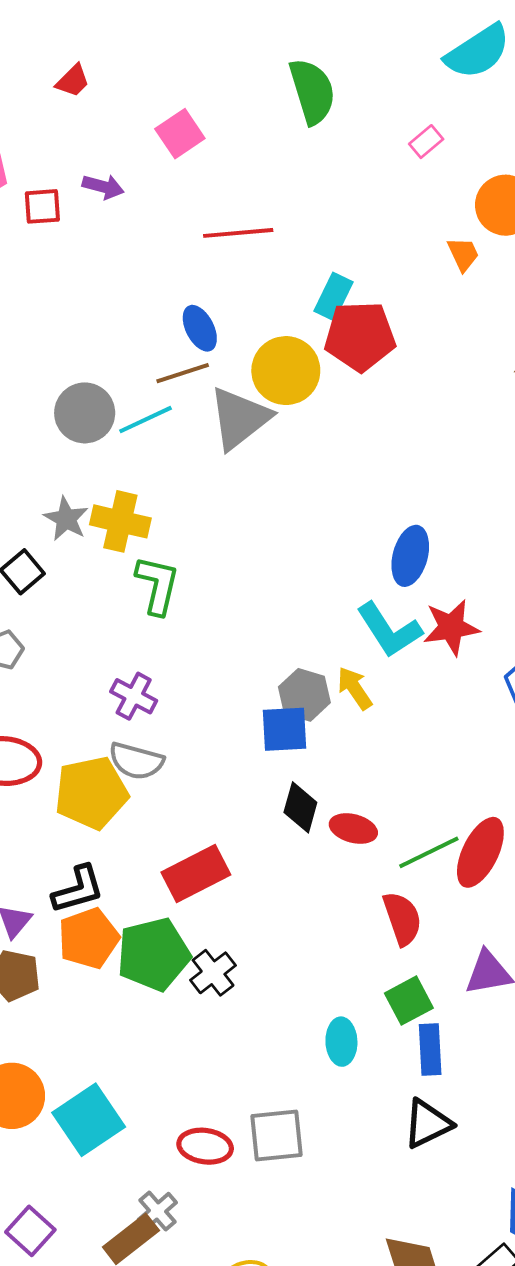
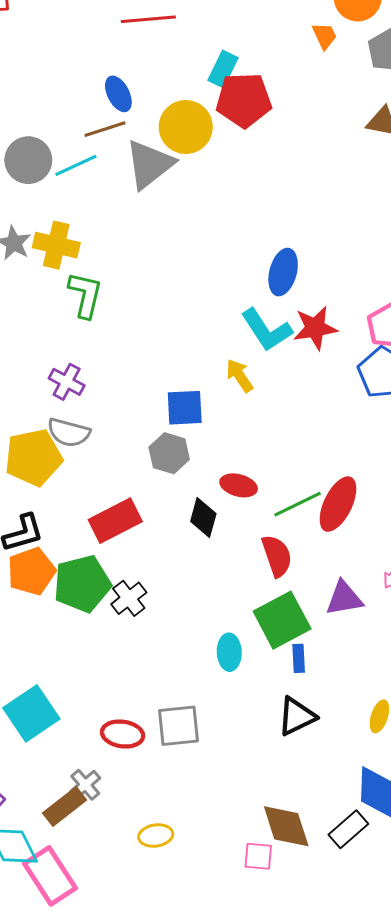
gray hexagon: (304, 695) -> (169, 453), moved
black diamond: (300, 807) -> (203, 518), moved
green square: (409, 1001) -> (282, 620), size x1.5
blue rectangle: (430, 1050) -> (299, 658), size x0.7

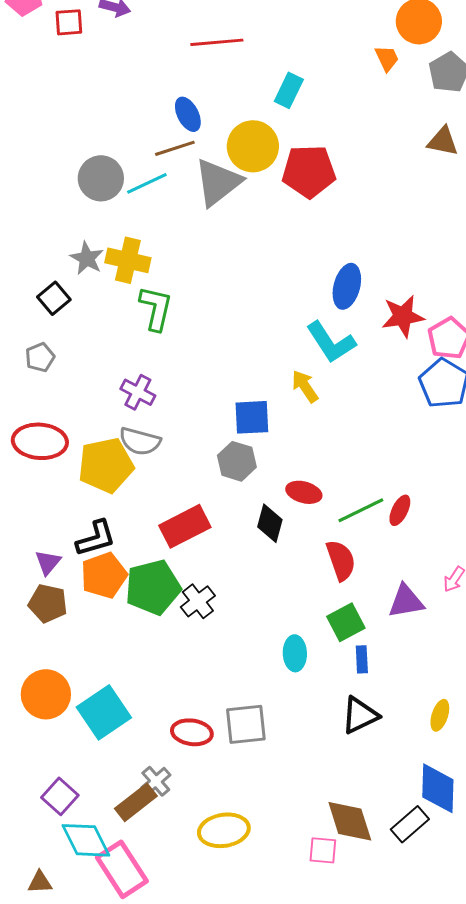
red pentagon: (244, 100) -> (309, 171), moved
red star: (315, 328) -> (403, 316), moved
red ellipse: (338, 504) -> (400, 510), size x0.6
green square: (282, 620) -> (346, 622), size x0.7
yellow ellipse: (156, 836) -> (224, 830), size x1.5

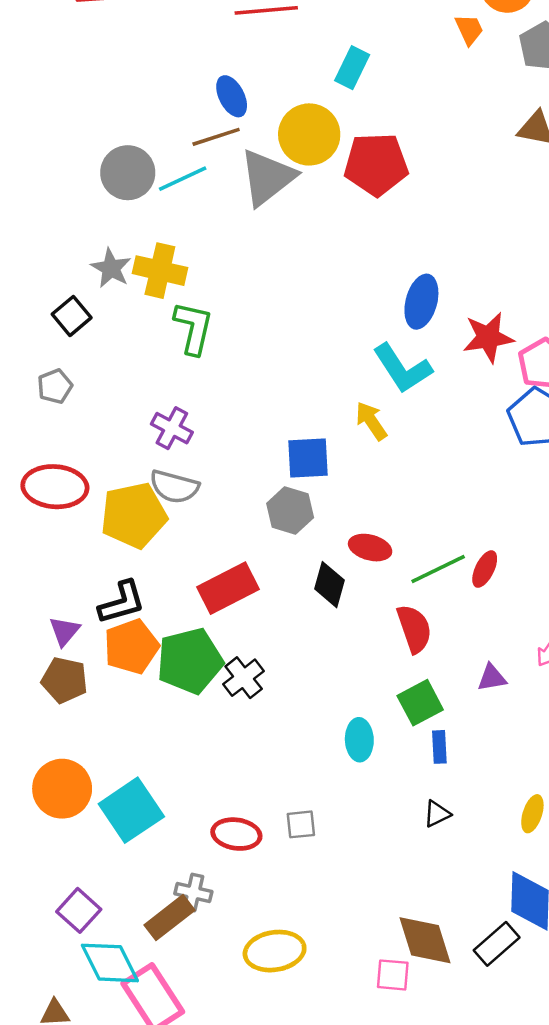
purple triangle: (406, 601) -> (492, 678), size x0.7
black triangle: (360, 715) -> (437, 814), size x0.6
gray square: (246, 724) -> (301, 824), size x0.6
gray cross: (156, 781) -> (193, 893), turned -36

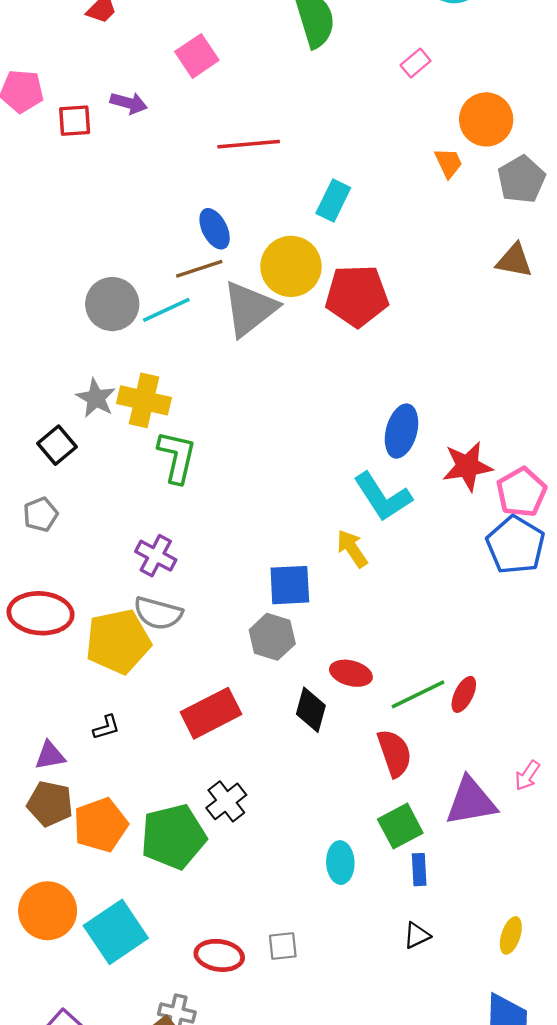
black L-shape: (122, 602) -> (106, 727), size x0.6
purple triangle: (64, 631) -> (50, 756), turned 40
orange pentagon: (131, 647) -> (100, 825), moved
green pentagon: (190, 661) -> (173, 837), moved
purple triangle: (492, 678) -> (471, 801), size x1.8

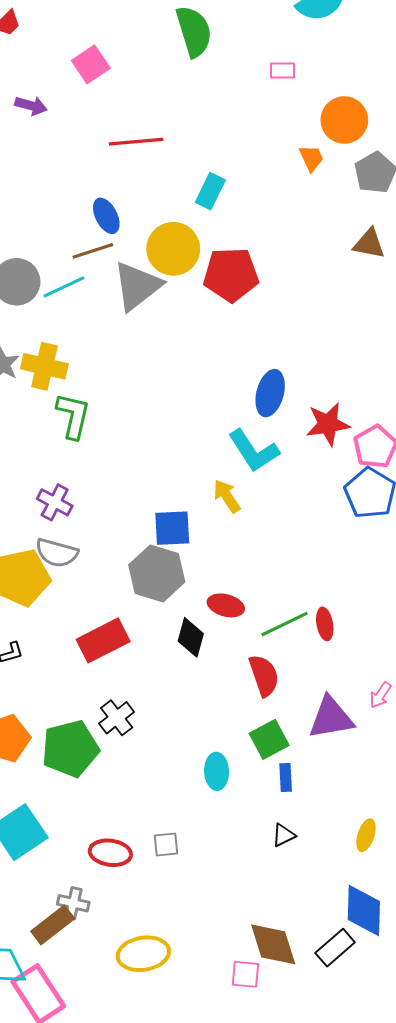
pink rectangle: (416, 63) -> (282, 71), turned 40
gray hexagon: (272, 637) -> (157, 573), size x1.4
red ellipse: (464, 694) -> (325, 624), turned -36

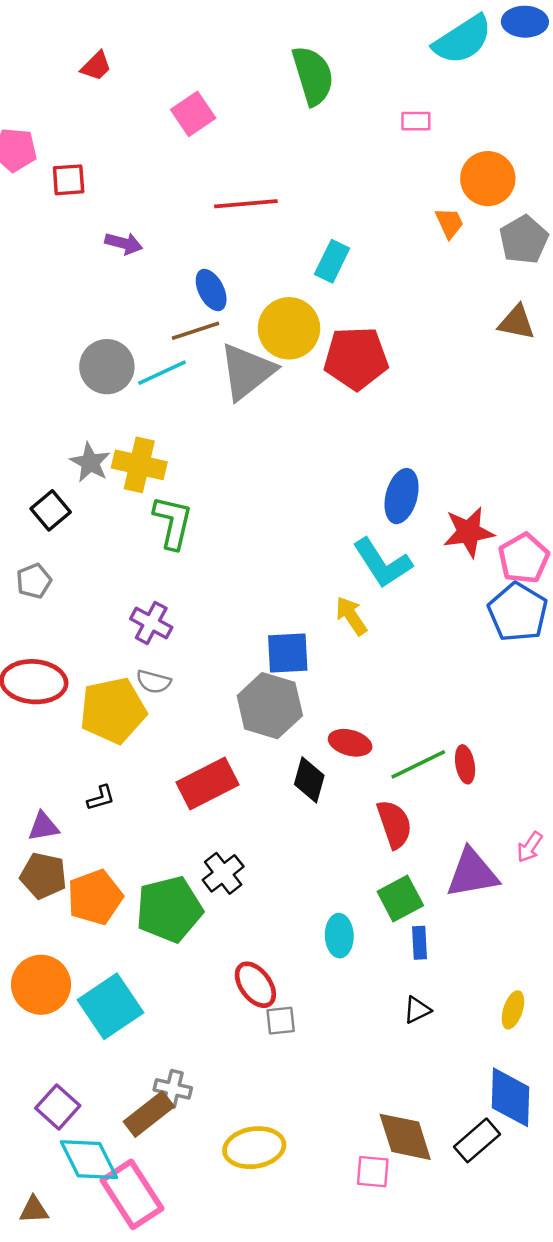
purple arrow: (31, 106) -> (124, 243), moved
gray semicircle: (57, 553) -> (154, 682), size x0.7
red ellipse: (110, 853) -> (255, 985), moved, turned 45

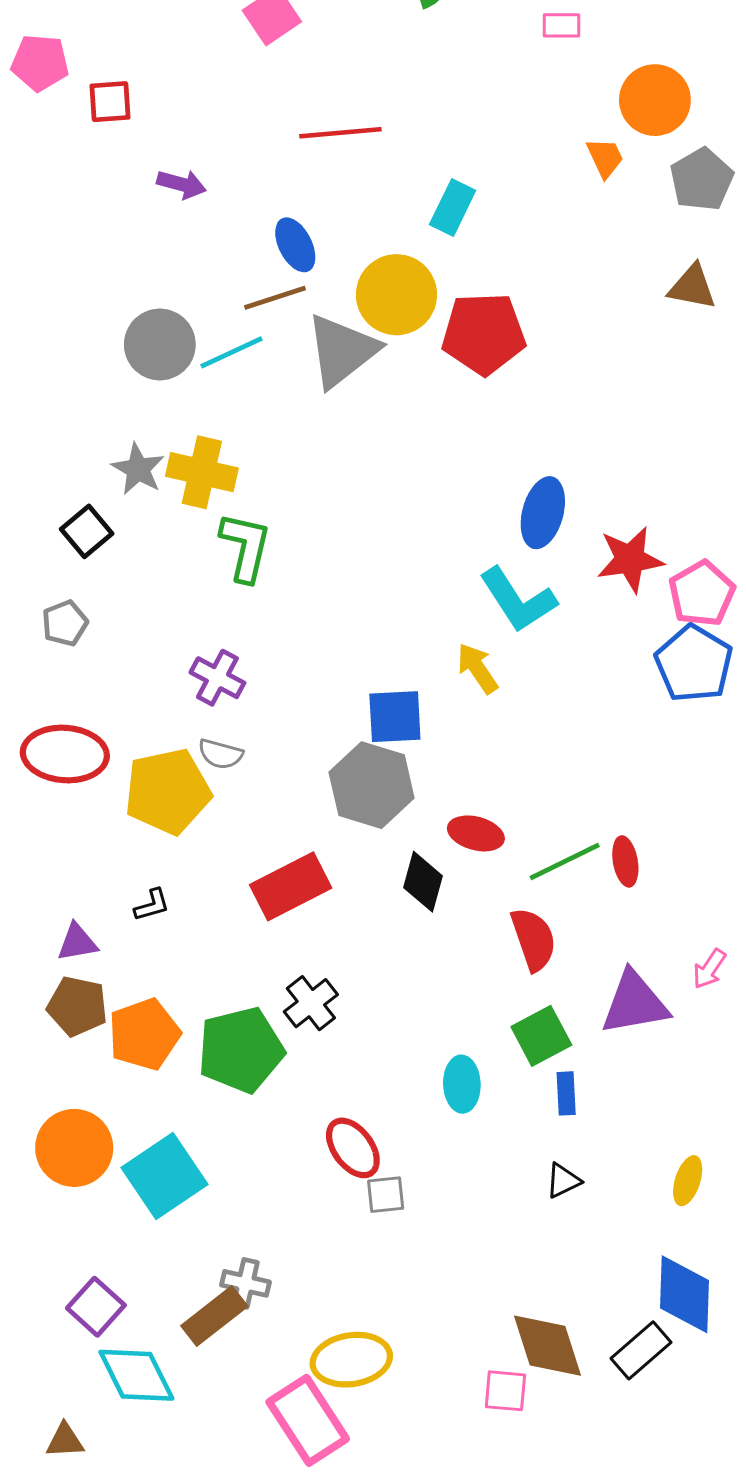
pink rectangle: (132, 1194) -> (308, 1420), moved

